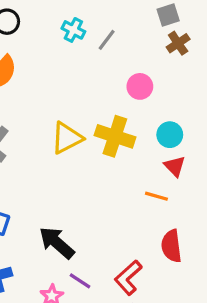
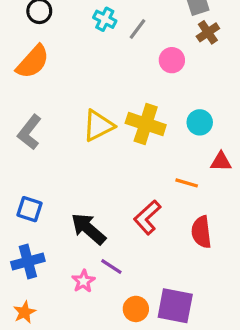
pink circle: (140, 86) -> (172, 60), moved
red triangle: (175, 166) -> (221, 162), moved, turned -45
red L-shape: (128, 278) -> (147, 217), moved

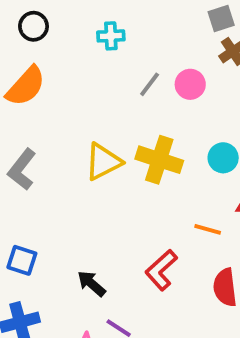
cyan cross: (105, 19) -> (111, 36), turned -30
gray line: (137, 29) -> (150, 84), moved
black arrow: (88, 229) -> (92, 284), size x0.7

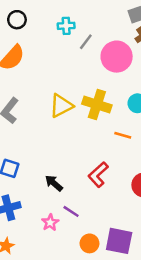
gray line: (150, 84) -> (86, 42), moved
pink circle: (190, 84) -> (117, 57), size x1.6
orange line: (208, 229) -> (123, 135), moved

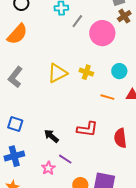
yellow cross: (97, 105) -> (86, 72), size x0.6
red L-shape: (98, 175) -> (87, 129), turned -130

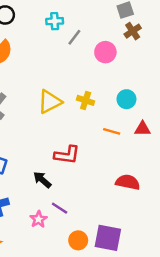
pink circle: (102, 33) -> (105, 52), size x0.7
red L-shape: (87, 129) -> (67, 155), moved
red semicircle: (120, 138) -> (128, 182), turned 108

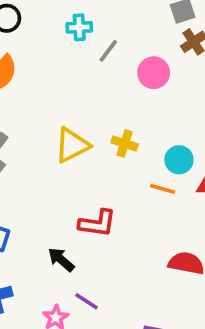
cyan circle: (126, 99) -> (179, 160), moved

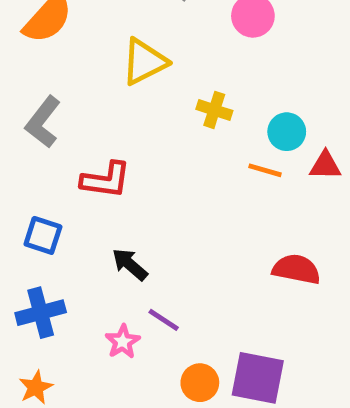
yellow triangle: (72, 145) -> (144, 62), moved
red L-shape: (97, 223) -> (106, 180), moved

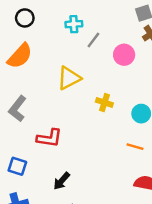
orange line: (265, 170) -> (135, 147), moved
black arrow: (130, 264) -> (62, 181), turned -90

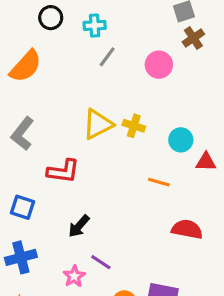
black circle: (25, 18) -> (51, 18), moved
gray line: (93, 40) -> (107, 57), moved
yellow triangle: (69, 78) -> (98, 124), moved
orange line: (135, 147) -> (159, 182), moved

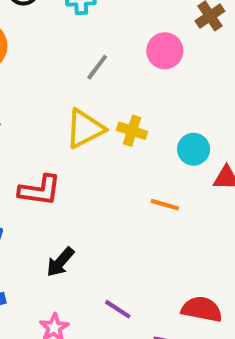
gray line: (107, 57) -> (97, 67), moved
red semicircle: (187, 229) -> (202, 309), moved
purple line: (101, 262) -> (118, 309), moved

